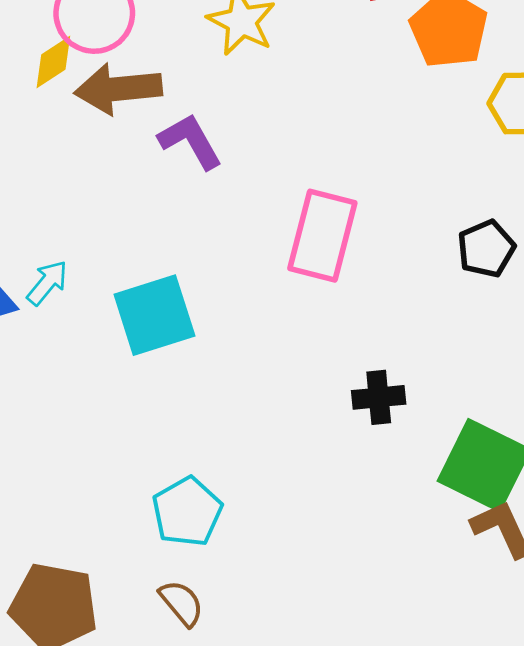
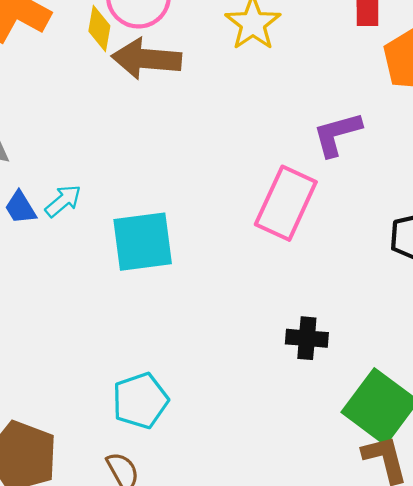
yellow diamond: (53, 62) -> (99, 29), turned -57
purple L-shape: (190, 141) -> (337, 134), moved, turned -86

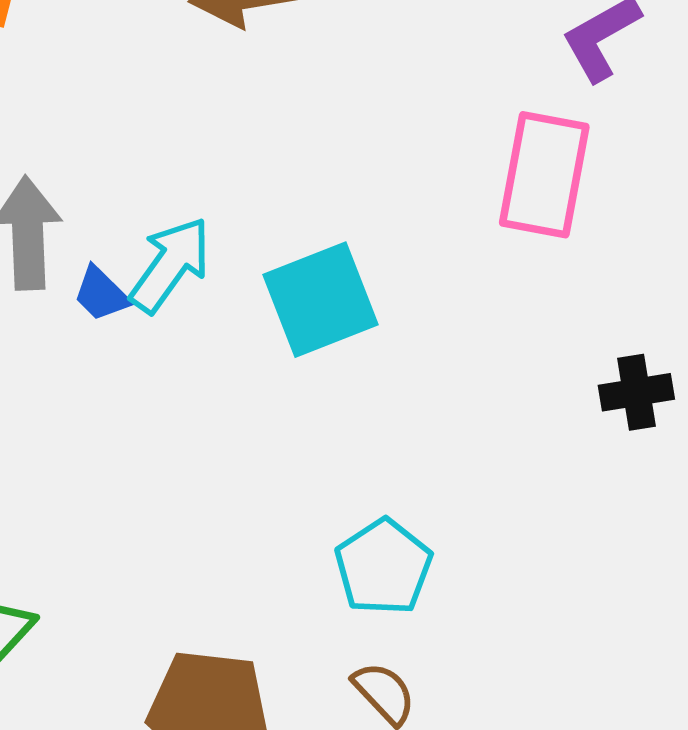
cyan arrow: (63, 201) -> (170, 265), size x1.5

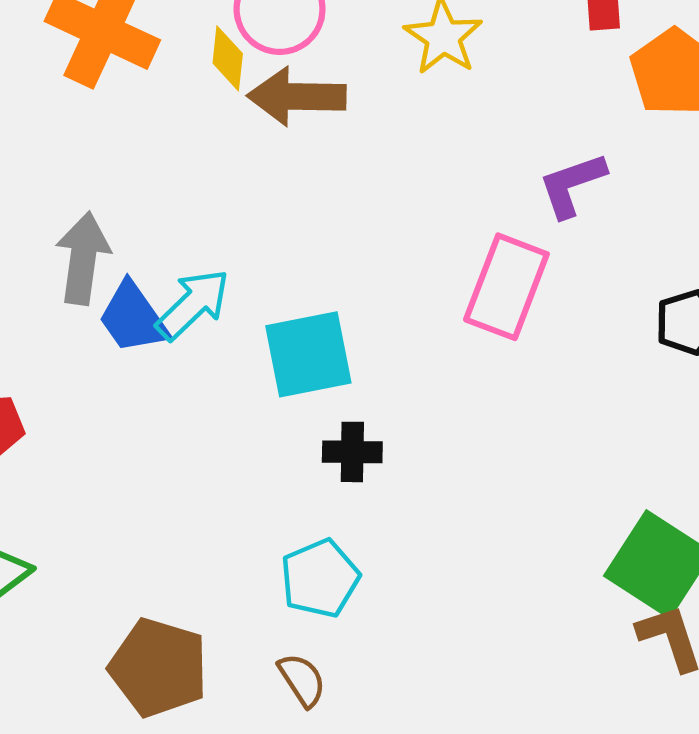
blue trapezoid: (101, 294) -> (133, 318), size x1.6
black cross: (636, 392) -> (352, 452), moved

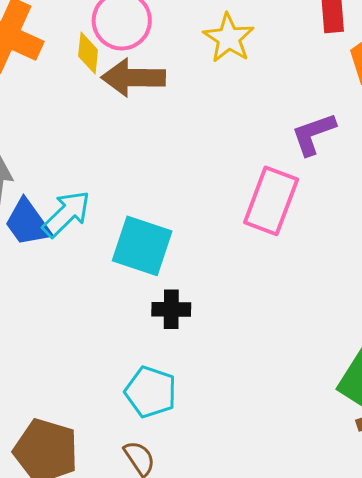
cyan square: (308, 354) -> (142, 246), turned 30
cyan pentagon: (320, 578) -> (151, 392), turned -30

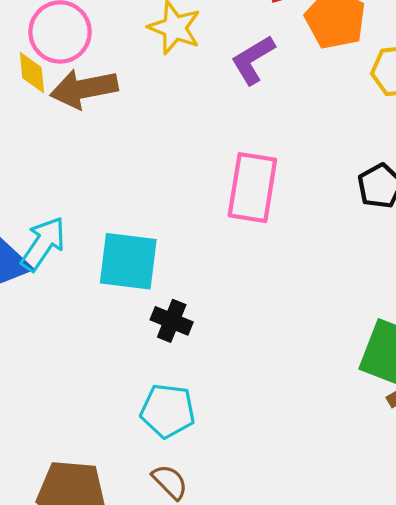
purple L-shape: (313, 134) -> (253, 60), moved
black cross: (171, 309) -> (172, 321), turned 33

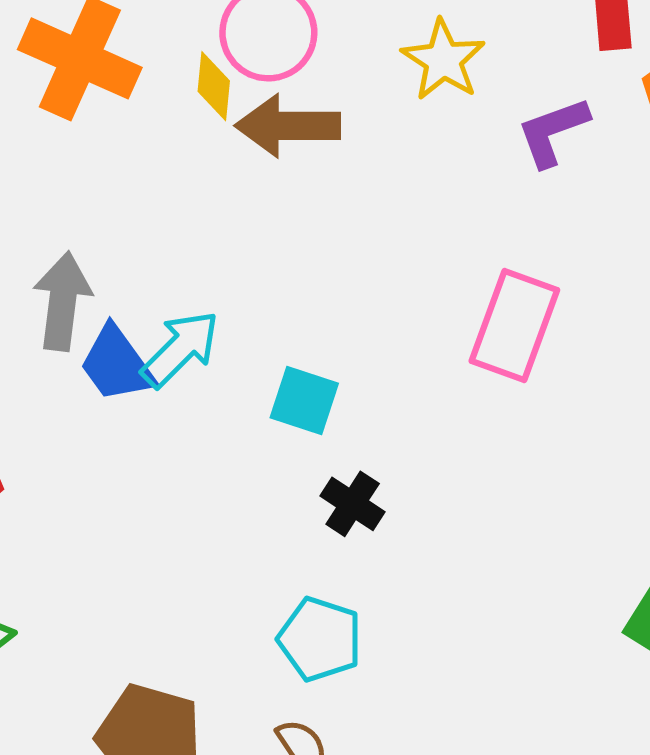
cyan square: (128, 261) -> (304, 400), size x0.7

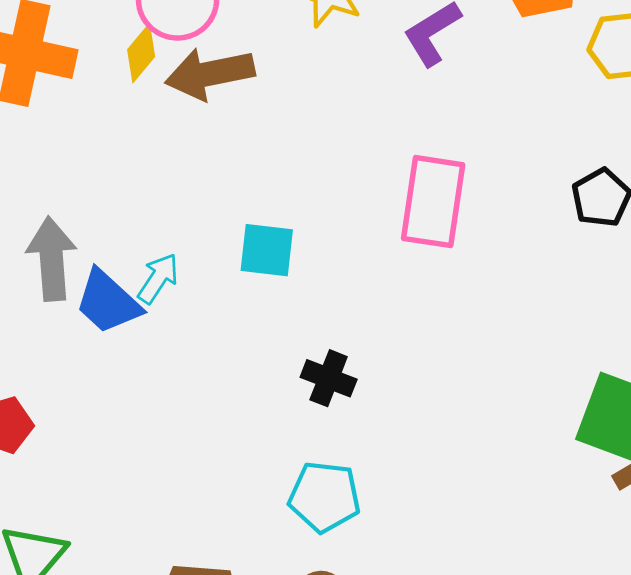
yellow diamond: (214, 86) -> (141, 53), turned 46
cyan arrow: (180, 349) -> (158, 278), size x0.7
cyan square: (304, 400) -> (267, 250), moved

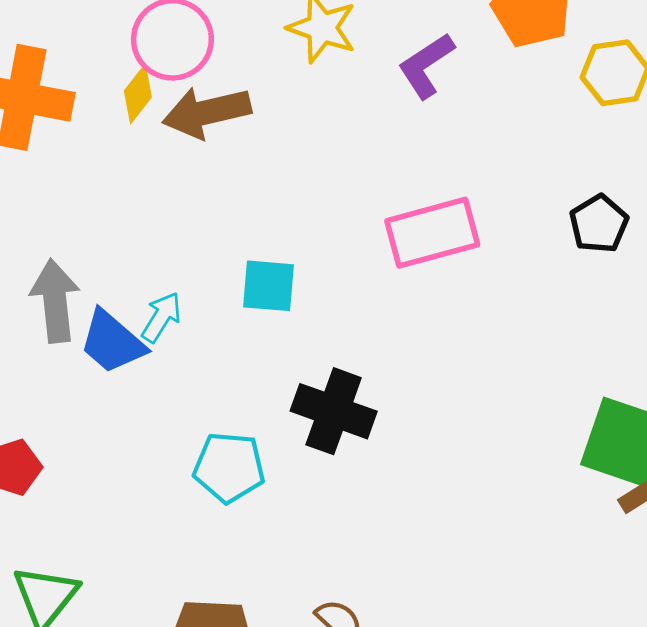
pink rectangle: (433, 202) -> (432, 233), turned 68
black cross: (329, 378) -> (334, 411), size x1.5
cyan pentagon: (325, 497) -> (229, 467), moved

